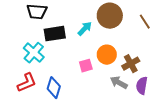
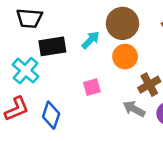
orange circle: (107, 55) -> (125, 57), moved

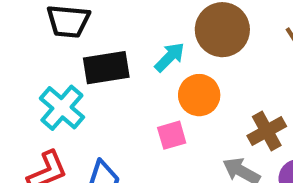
orange circle: (125, 57) -> (199, 95), moved

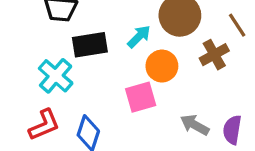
brown cross: (267, 131) -> (214, 55), moved
pink square: (172, 135) -> (141, 97), size x1.4

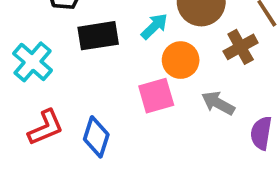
cyan cross: (56, 76) -> (33, 62), moved
gray arrow: (195, 125) -> (218, 103), moved

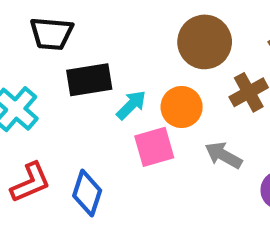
cyan arrow: (154, 26) -> (131, 105), moved

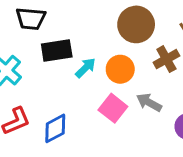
pink square: (154, 147) -> (113, 108), moved, turned -36
blue diamond: (87, 193) -> (55, 128), turned 44

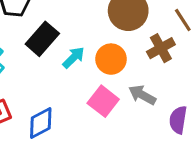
black rectangle: (57, 50) -> (42, 39), turned -40

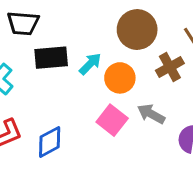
black rectangle: (42, 39) -> (51, 58), turned 44
cyan arrow: (74, 57) -> (90, 64), moved

